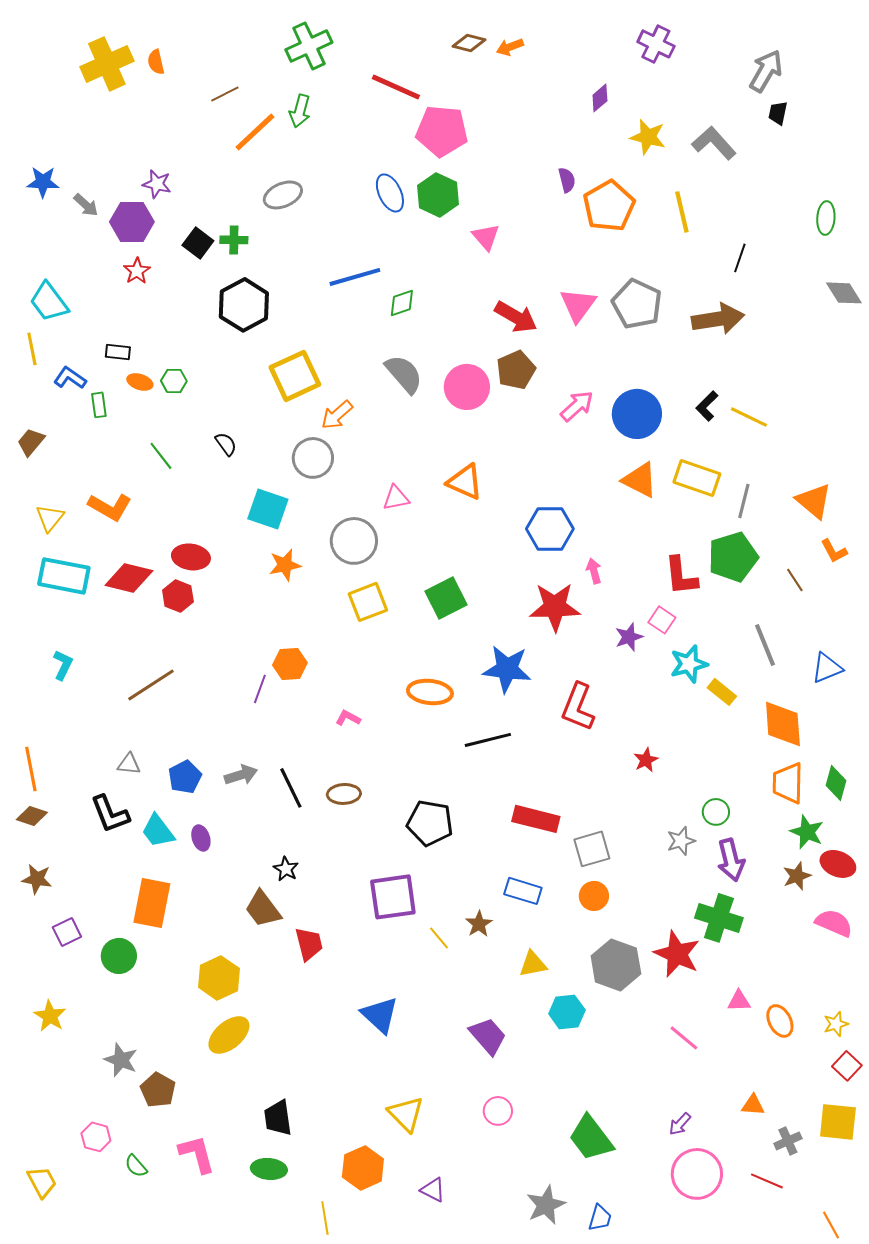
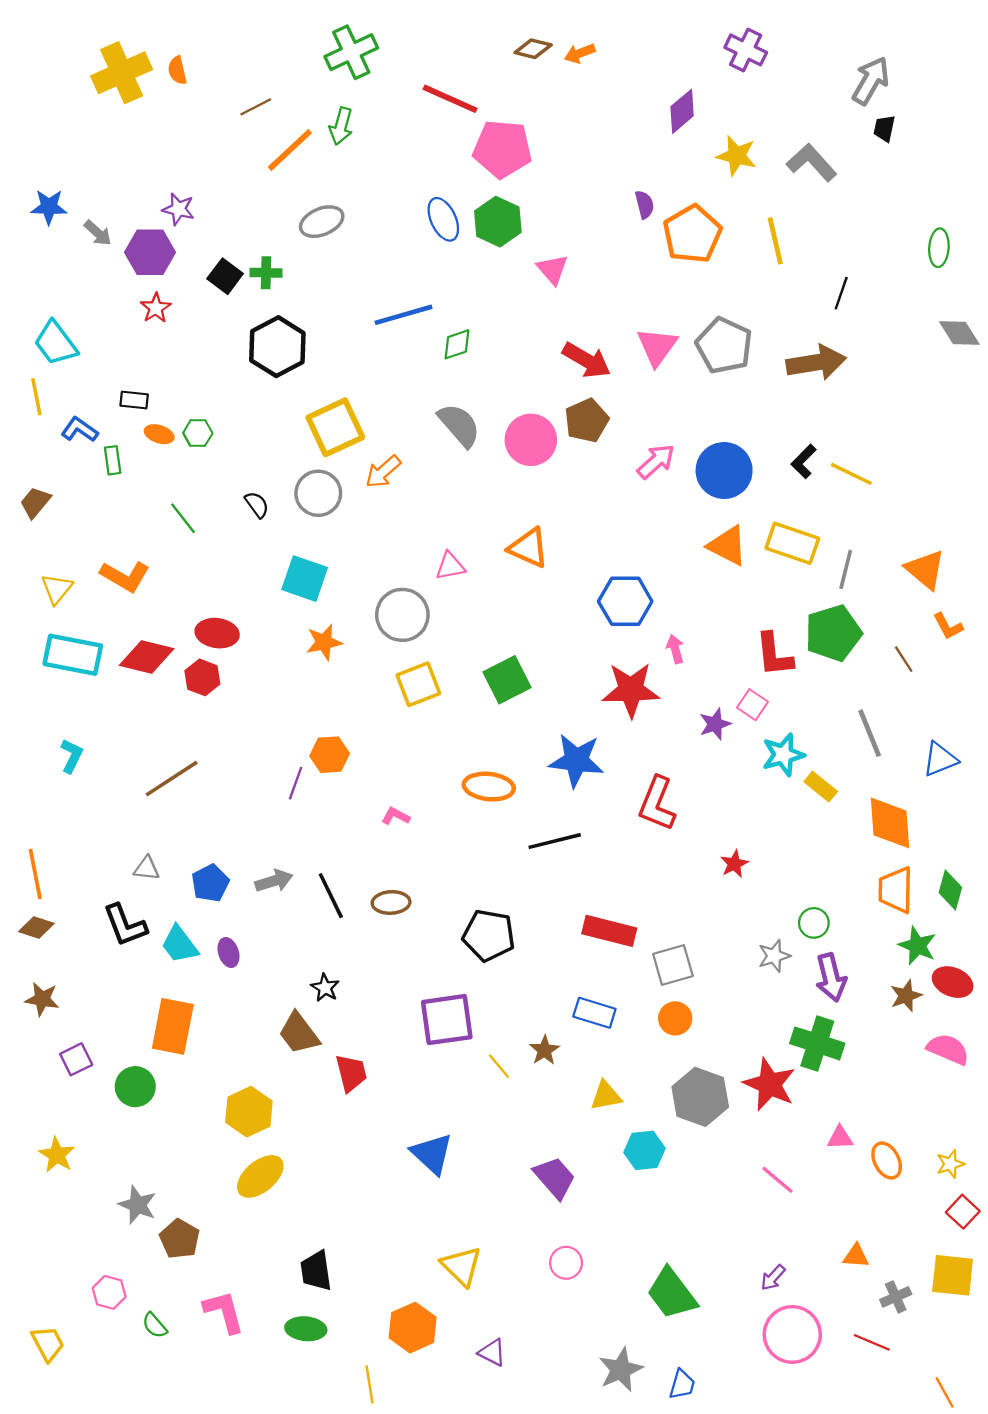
purple diamond: (600, 98) -> (682, 111), size x1.4
gray circle: (313, 458) -> (318, 493), moved

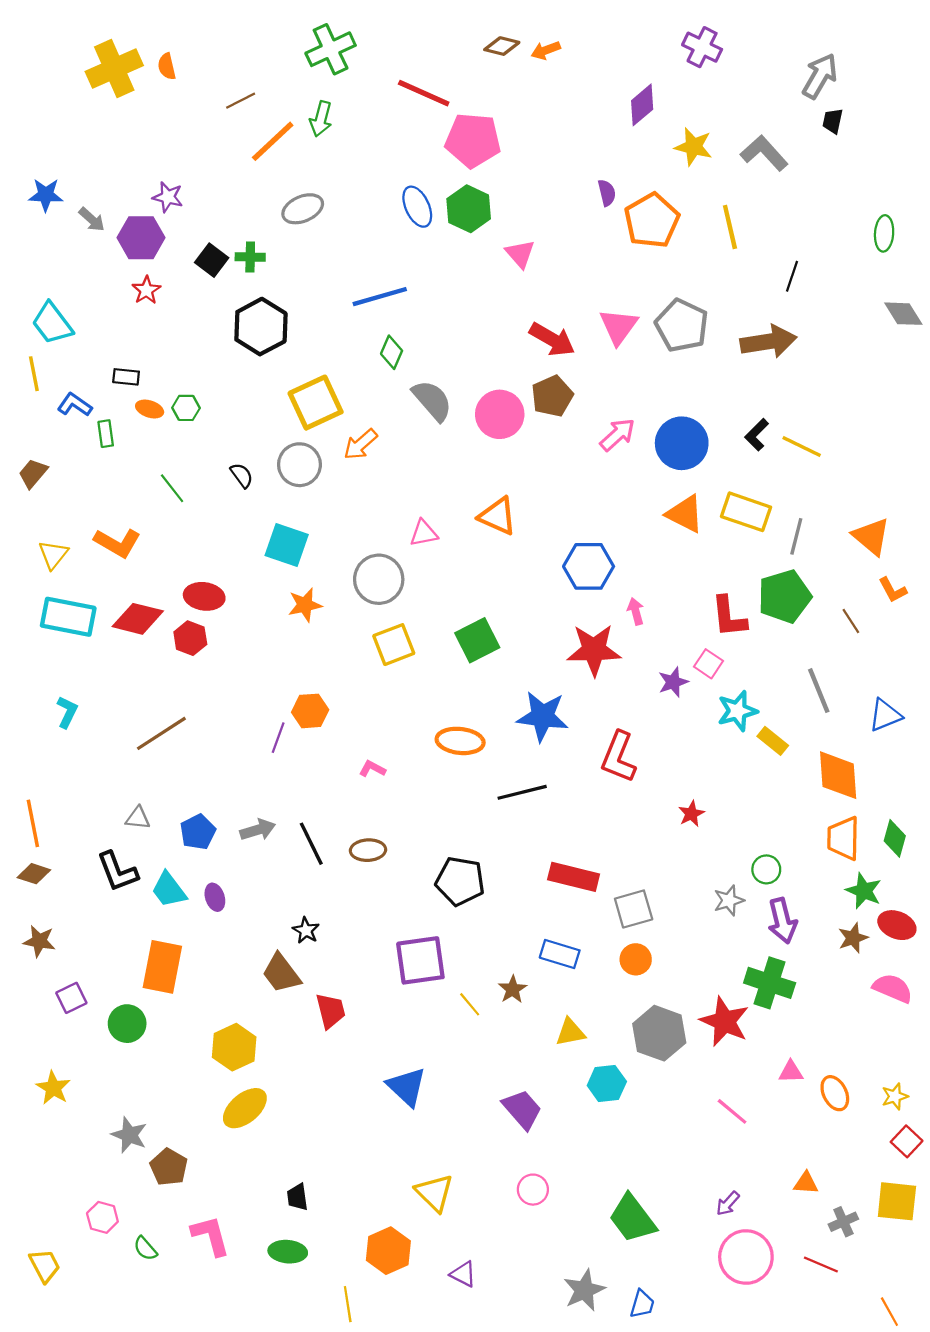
green diamond: (457, 344) -> (392, 352), moved, turned -48
black trapezoid: (316, 1271) -> (297, 1197), size x0.7

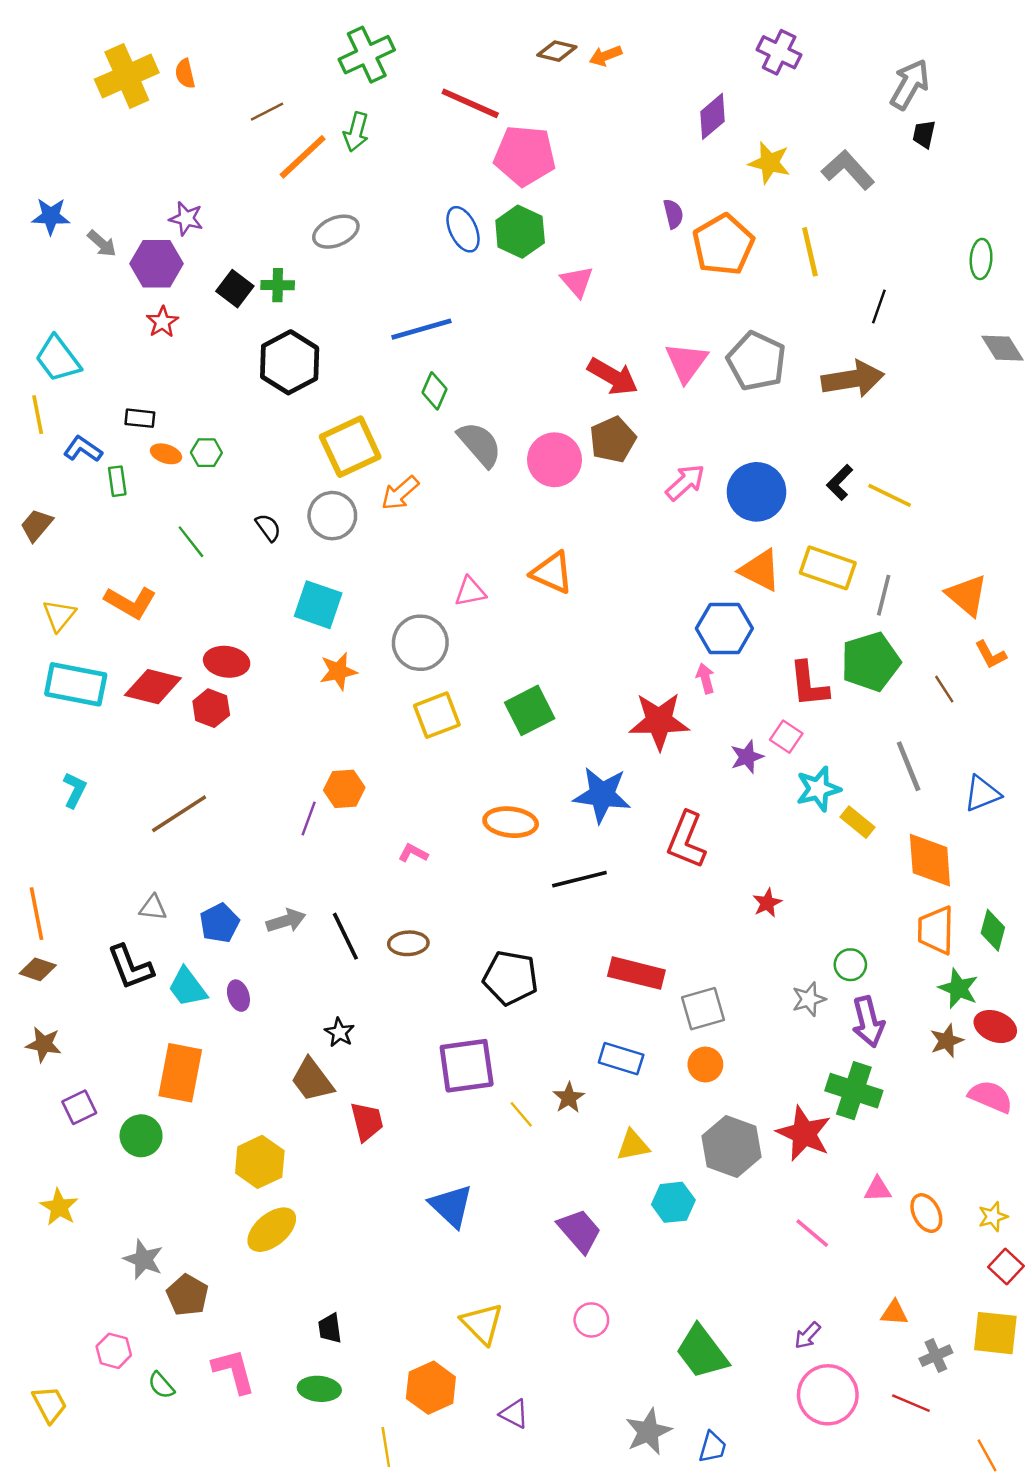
blue hexagon: (589, 566) -> (724, 628), moved

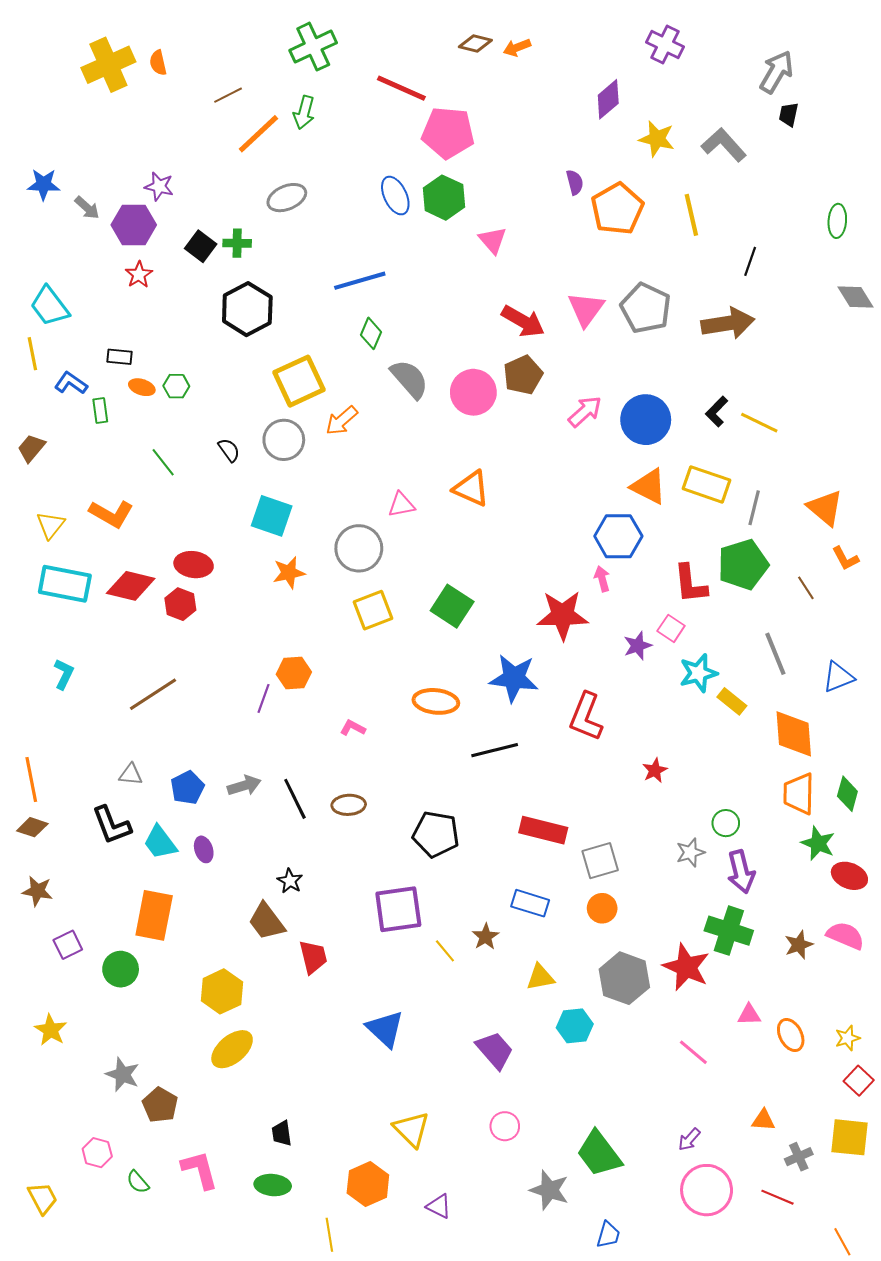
green square: (530, 710) -> (452, 606), turned -30
brown star: (947, 1041) -> (799, 945), moved
gray star: (648, 1432) -> (549, 1190), moved, turned -30

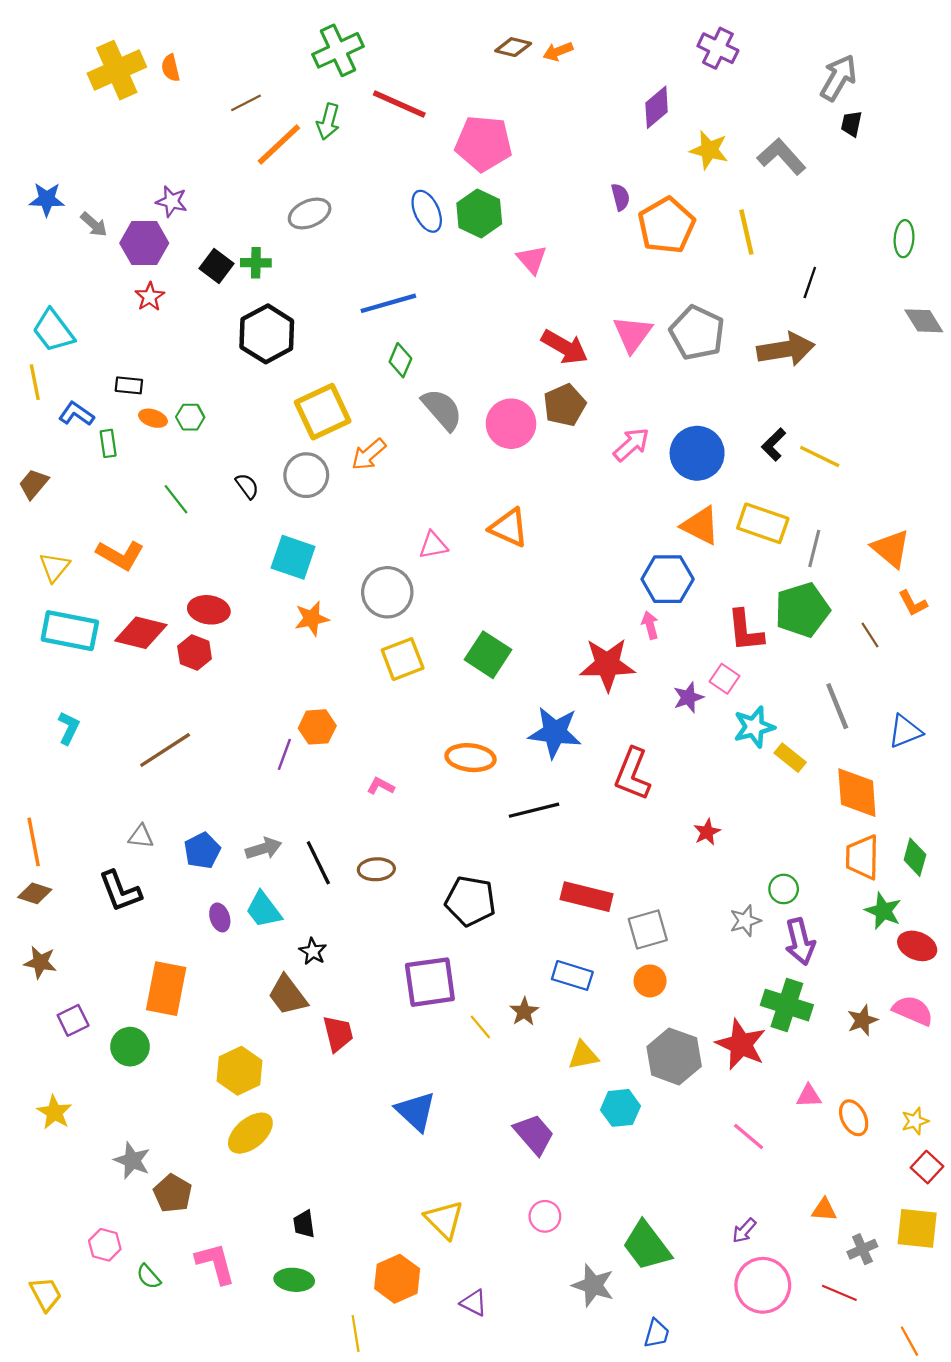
red line: (401, 88) -> (399, 104), moved
cyan trapezoid: (160, 842) -> (264, 910), moved

